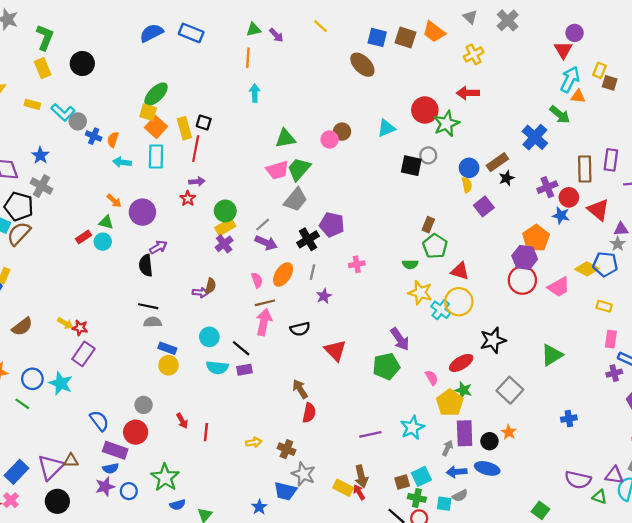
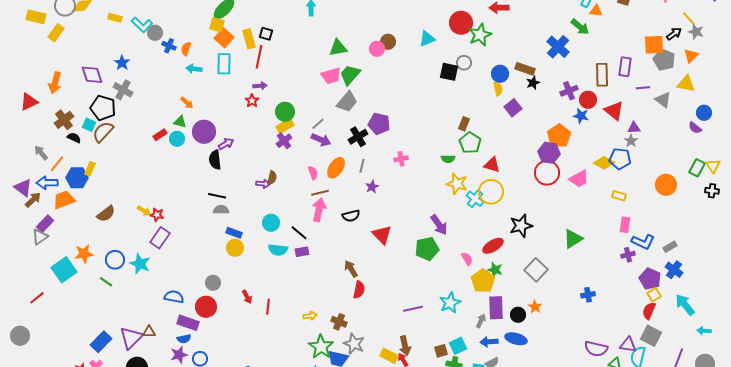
brown rectangle: (497, 162) -> (525, 69), turned 54
purple circle: (142, 212) -> (204, 132), moved
blue semicircle: (99, 421) -> (174, 297), turned -42
green star: (165, 477) -> (321, 347), moved

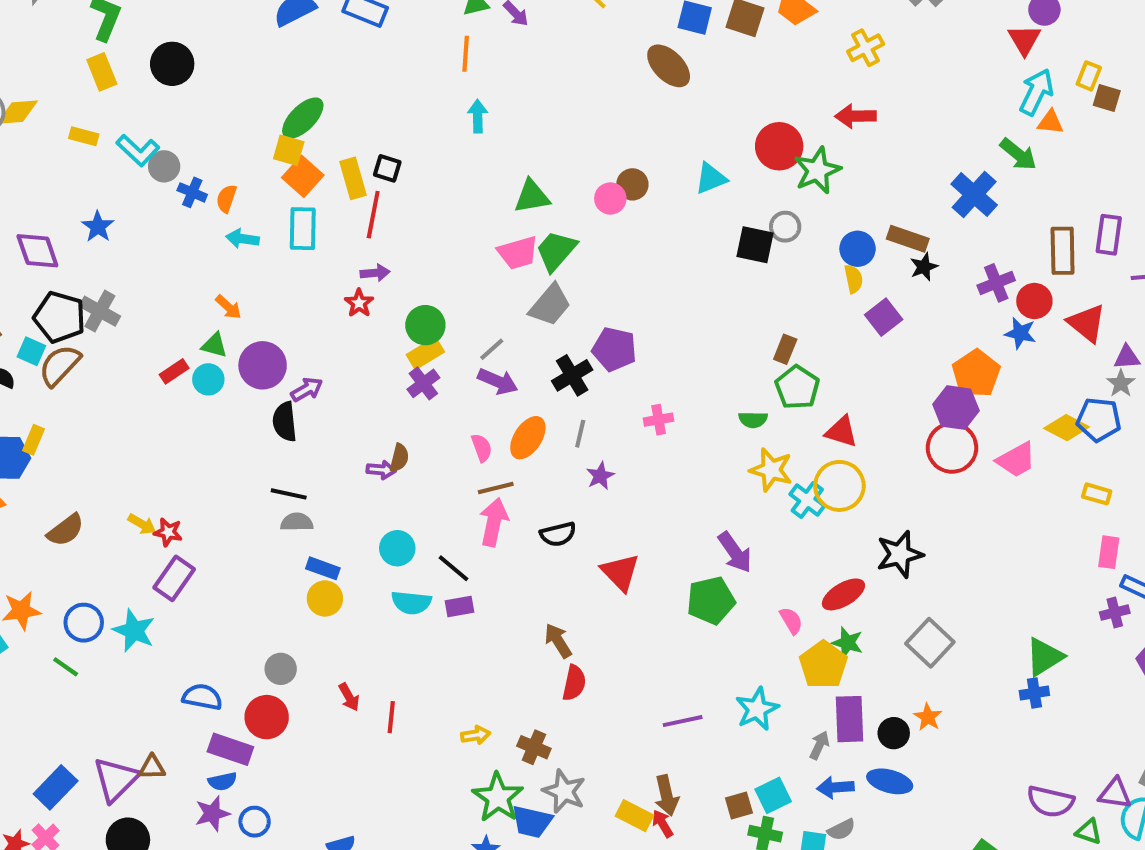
gray cross: (123, 90) -> (100, 311), moved
green triangle: (573, 239) -> (1044, 657), moved

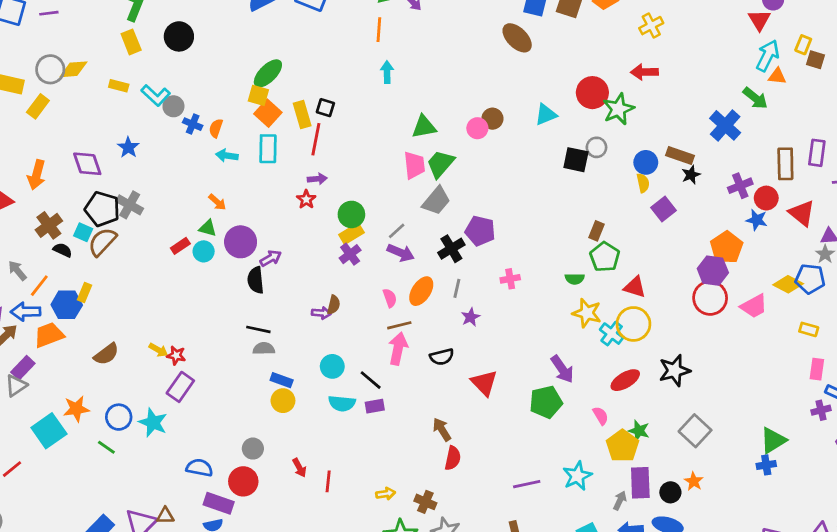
pink trapezoid: (518, 253) -> (414, 165), turned -80
red ellipse: (843, 594) -> (625, 380), moved

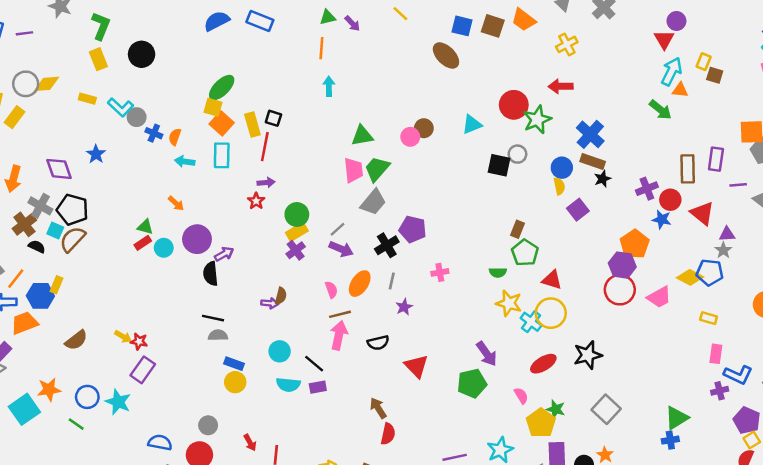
blue cross: (725, 125) -> (590, 134), moved
gray cross: (130, 205) -> (40, 206), moved
green triangle: (208, 228) -> (145, 227), moved

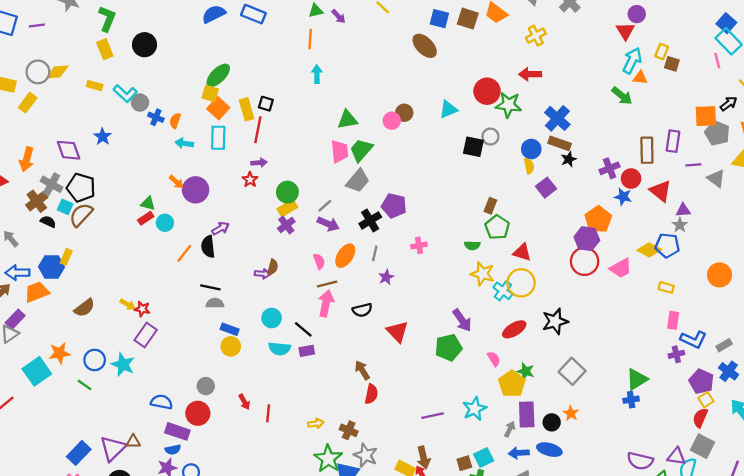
green star: (537, 120) -> (509, 105), turned 30
purple circle: (197, 239) -> (196, 190), moved
orange line: (16, 279) -> (184, 253), moved

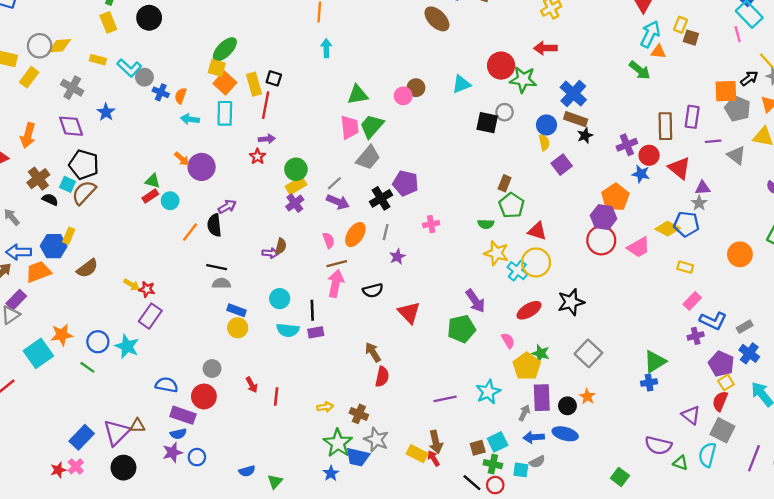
gray cross: (52, 184) -> (72, 88), moved
brown semicircle: (84, 308) -> (87, 268), moved
pink rectangle: (673, 320) -> (692, 301), turned 36
black line: (303, 329) -> (312, 310), turned 48
purple triangle: (676, 456) -> (691, 415), moved, turned 30

